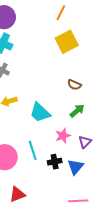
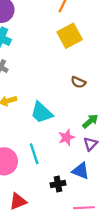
green arrow: (77, 111) -> (90, 121), moved
black cross: (55, 162) -> (58, 184), moved
blue triangle: (76, 167) -> (81, 171), turned -48

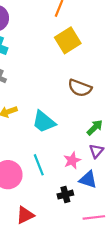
brown semicircle: (78, 82) -> (80, 88), size x1.5
pink star: (67, 137) -> (72, 160), moved

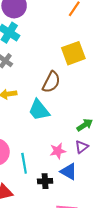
yellow square: (68, 40) -> (73, 53), moved
brown semicircle: (80, 88) -> (51, 82), moved, turned -95
cyan line: (39, 165) -> (24, 163), moved

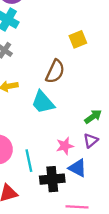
yellow square: (73, 53) -> (78, 39), size x0.7
black cross: (45, 181) -> (52, 179), size x1.5

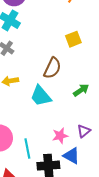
green arrow: (93, 117) -> (81, 90), moved

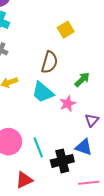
pink star: (60, 136) -> (68, 104), moved

